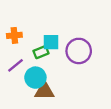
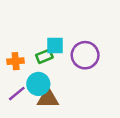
orange cross: (14, 35) -> (16, 61), moved
purple line: (16, 65) -> (17, 94), moved

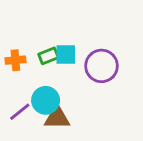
green rectangle: (44, 56) -> (48, 56), moved
orange cross: (16, 61) -> (15, 60), moved

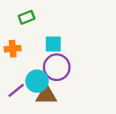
green rectangle: (48, 56) -> (27, 17), moved
purple circle: (101, 66) -> (57, 67), moved

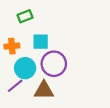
cyan square: (53, 44) -> (41, 42), moved
cyan circle: (37, 81) -> (25, 68), moved

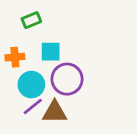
purple line: (15, 86) -> (33, 107), moved

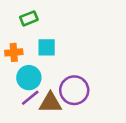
purple circle: (67, 79) -> (74, 90), moved

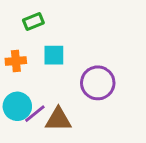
cyan circle: (29, 78) -> (17, 106), moved
purple circle: (74, 90) -> (98, 83), moved

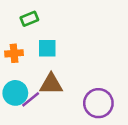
purple circle: (98, 83) -> (98, 103), moved
brown triangle: (58, 119) -> (51, 84), moved

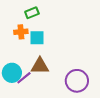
green rectangle: (29, 19) -> (32, 13), moved
orange cross: (14, 53) -> (21, 32), moved

